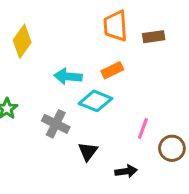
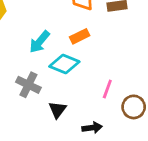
cyan arrow: (68, 76) -> (39, 42), turned -55

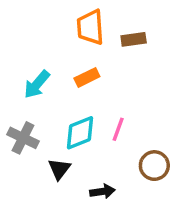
cyan diamond: (64, 64) -> (80, 133), moved, turned -44
pink line: (107, 89) -> (118, 129), moved

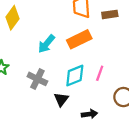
orange rectangle: (87, 77) -> (79, 39), size x1.5

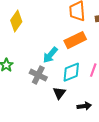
cyan arrow: (46, 44) -> (50, 55), moved

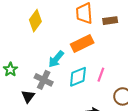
yellow diamond: (16, 21) -> (35, 21), moved
black triangle: (59, 93) -> (28, 96), moved

